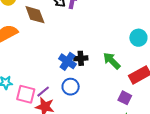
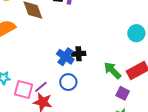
green arrow: (112, 61) -> (112, 70), moved

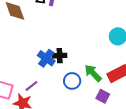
blue circle: (68, 82) -> (72, 81), moved
purple line: (41, 87) -> (31, 86), moved

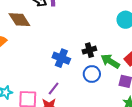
black cross: (60, 56) -> (89, 50), moved

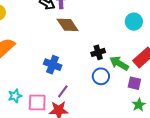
brown diamond: (19, 20) -> (68, 25), moved
blue cross: (61, 58) -> (53, 65), moved

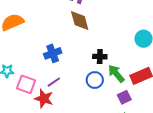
blue cross: (53, 65) -> (53, 53), turned 30
purple square: (134, 83) -> (124, 97), turned 32

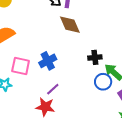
blue circle: (95, 80) -> (103, 82), moved
pink square: (26, 84) -> (21, 66), moved

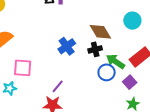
brown diamond: (70, 25) -> (100, 32), moved
blue cross: (48, 61) -> (67, 46), moved

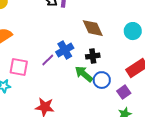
brown diamond: (100, 32) -> (93, 28), moved
green arrow: (115, 61) -> (84, 74), moved
purple line: (58, 86) -> (48, 60), moved

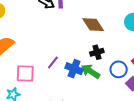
blue cross: (65, 50) -> (74, 69), moved, turned -30
blue circle: (102, 80) -> (119, 69), moved

